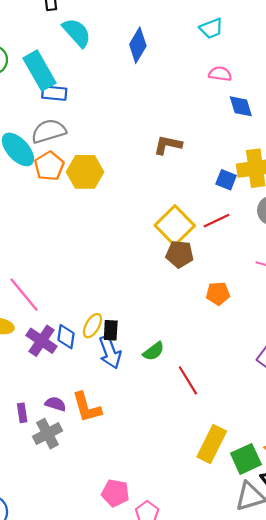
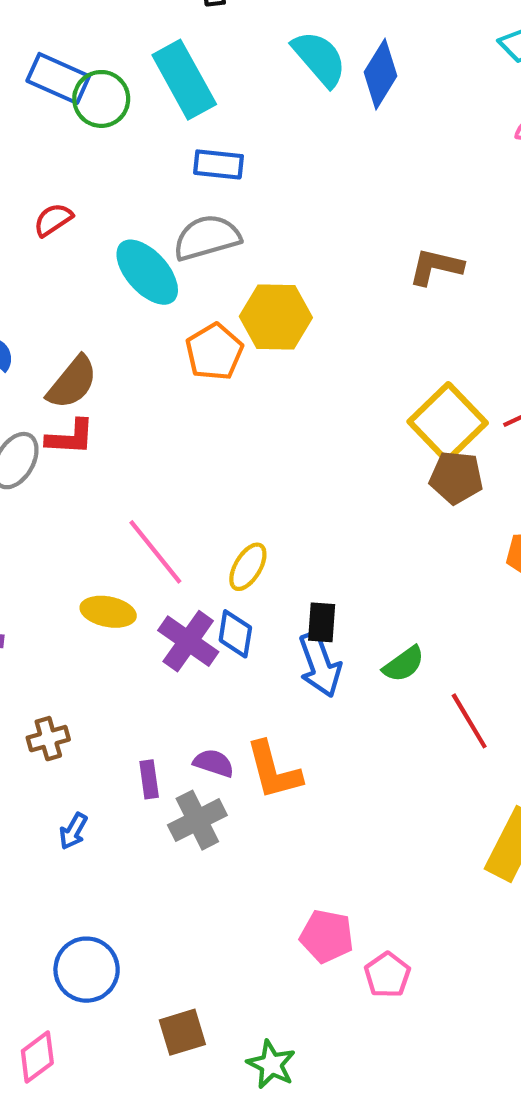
cyan semicircle: (77, 33) -> (319, 59), moved
cyan rectangle: (40, 71) -> (184, 80), moved
orange pentagon: (49, 166) -> (214, 352), moved
yellow ellipse: (92, 326) -> (248, 567), moved

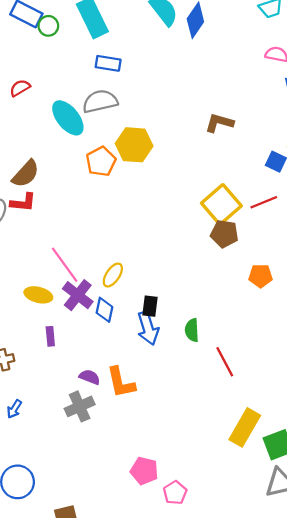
green circle: (101, 99) -> (48, 26), size x0.7
purple cross: (188, 641) -> (78, 295), moved
green semicircle: (404, 664) -> (192, 330), turned 120
purple rectangle: (149, 779) -> (50, 336), moved

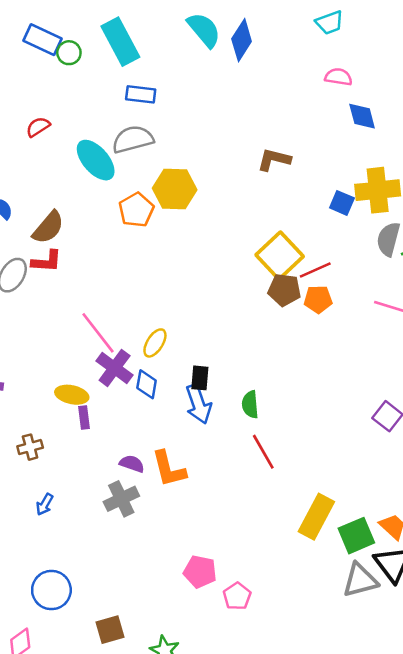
red line: (264, 202) -> (315, 270), moved
orange pentagon: (261, 276) -> (318, 299), moved
yellow ellipse: (38, 295) -> (72, 395), moved
red line: (225, 362) -> (263, 452), moved

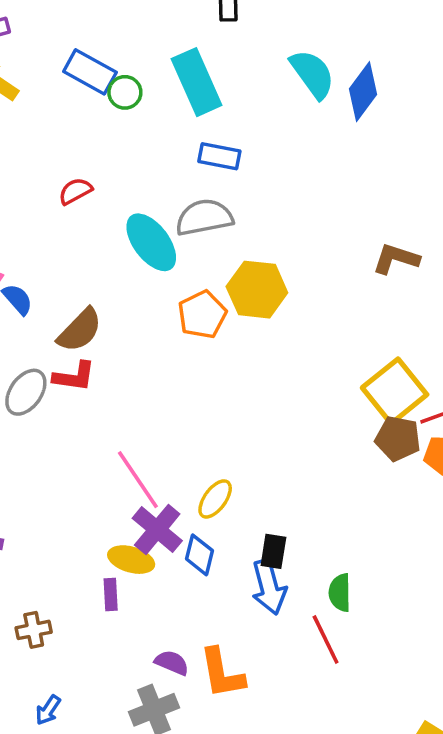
yellow ellipse: (72, 395) -> (131, 560), moved
red line: (263, 452) -> (326, 640), moved

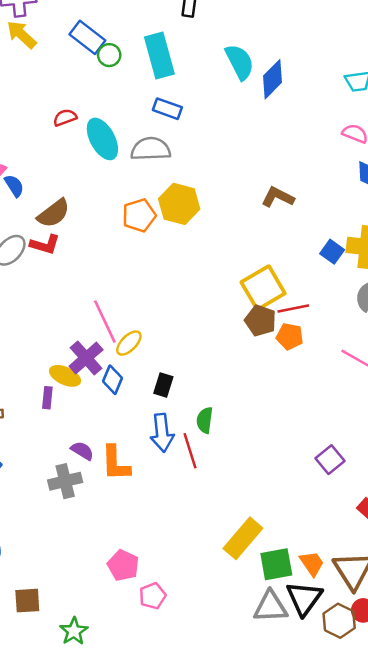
cyan ellipse: (151, 242) -> (102, 139), moved
pink line: (138, 480) -> (105, 322), moved
blue arrow: (269, 587) -> (162, 433), moved

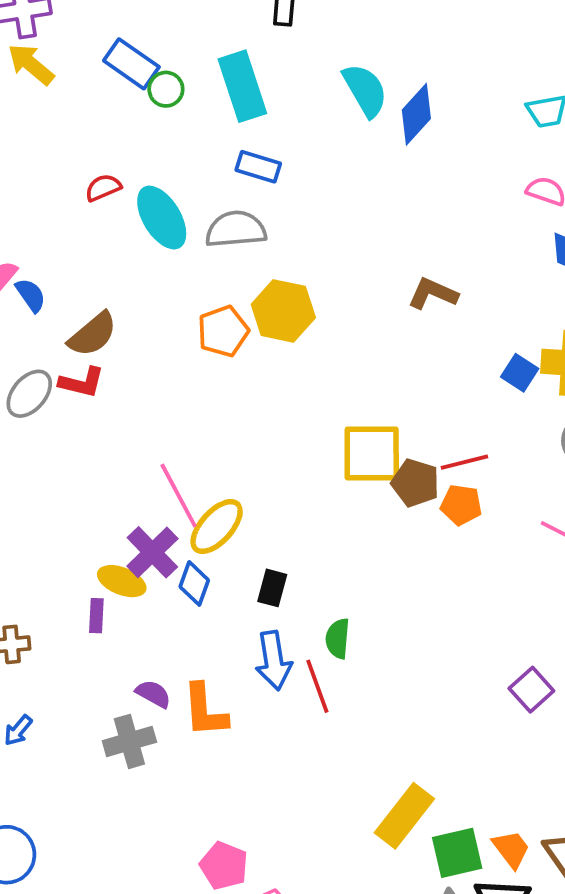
yellow square: (263, 288) -> (372, 453), moved, turned 33
yellow ellipse: (129, 343) -> (217, 527), size x1.4

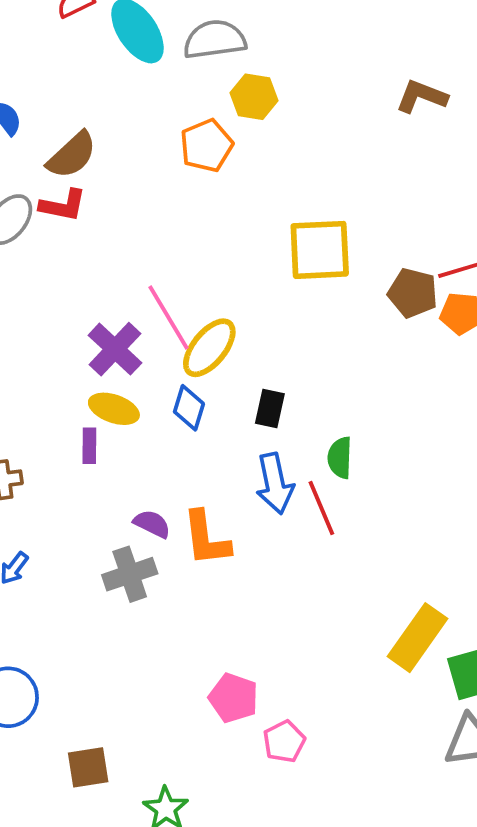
yellow hexagon: (283, 311) -> (254, 97), moved, size x0.7
yellow square: (372, 453) -> (320, 250), moved
purple cross: (152, 552) -> (115, 349), moved

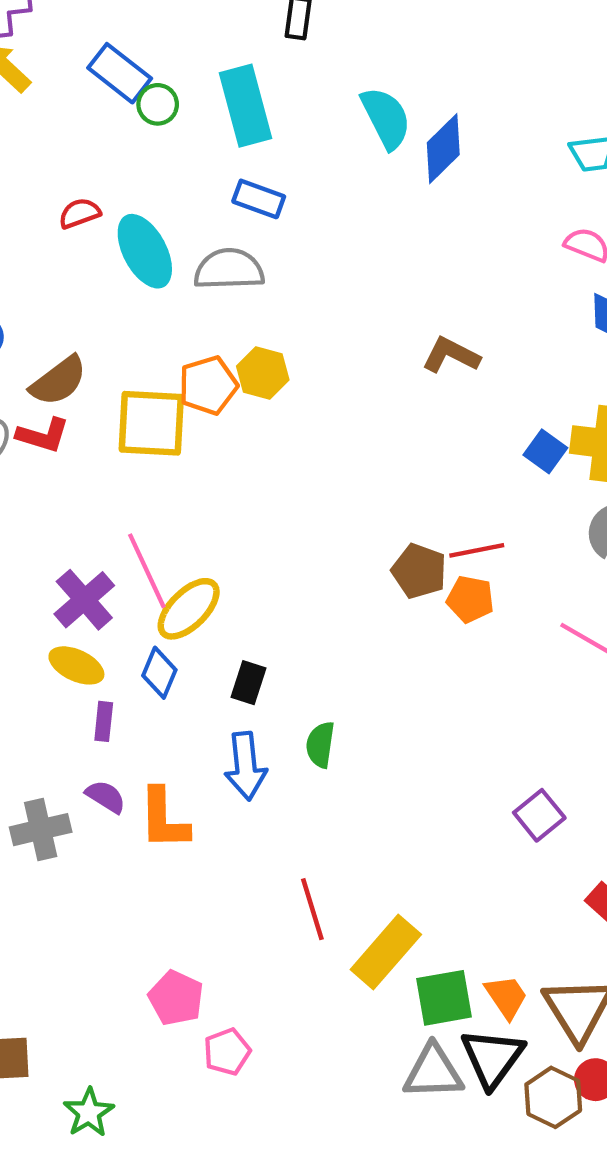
yellow hexagon: (254, 97) -> (263, 373), moved
yellow square: (320, 250) -> (151, 423), moved
purple rectangle: (89, 446) -> (104, 721), moved
red line: (321, 508) -> (312, 909), moved
gray cross: (130, 574) -> (41, 830), moved

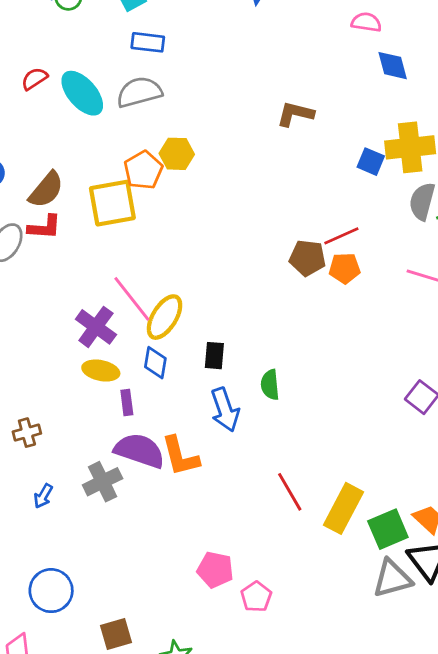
purple semicircle: (106, 797) -> (139, 451), size x1.8

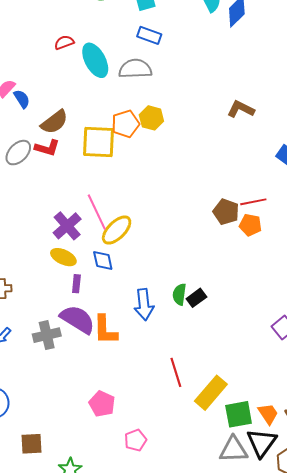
black rectangle: (214, 356) -> (196, 298), moved, turned 36
blue diamond: (155, 363) -> (103, 260), turned -35
pink pentagon: (215, 570) -> (102, 404), moved

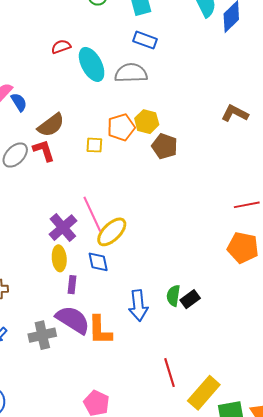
yellow square: (99, 142) -> (94, 145), size x0.5
red L-shape: (47, 148) -> (44, 151), turned -125
brown pentagon: (226, 212) -> (165, 146), moved
orange pentagon: (250, 225) -> (243, 248), moved, size x1.4
yellow ellipse: (63, 257) -> (59, 258), turned 60

